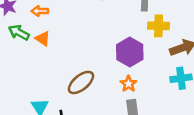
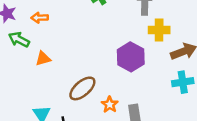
orange triangle: (43, 39) -> (43, 59), moved, turned -49
orange star: (128, 84) -> (110, 105), moved

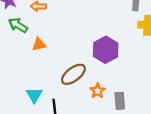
purple hexagon: (131, 57) -> (106, 50), moved

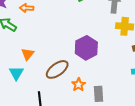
orange triangle: (39, 44) -> (28, 54), moved, turned -40
cyan triangle: (34, 95) -> (16, 73), moved

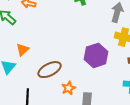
purple hexagon: (86, 48) -> (96, 55), moved

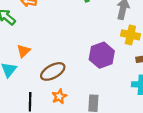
orange star: (69, 88) -> (59, 96), moved

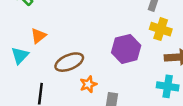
orange star: (59, 96) -> (88, 84), moved

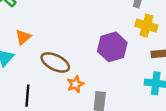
brown ellipse: (69, 62) -> (55, 62), turned 52

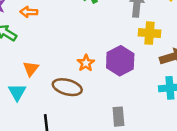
orange star: (75, 84) -> (86, 63), moved

